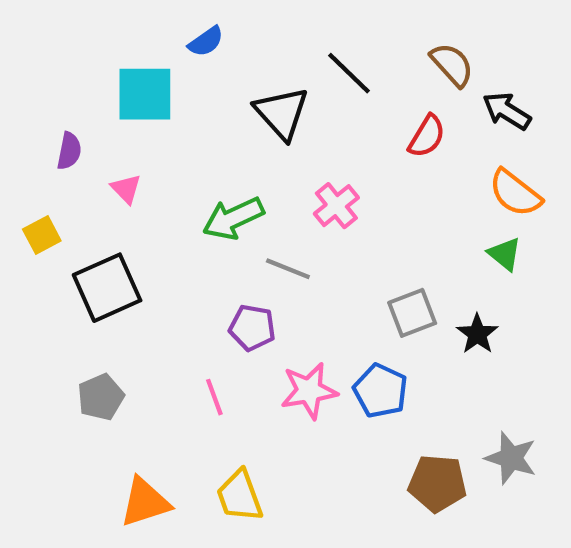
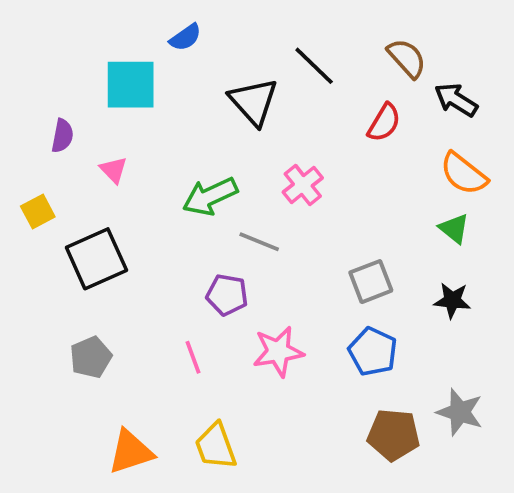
black star: (477, 334) -> (452, 300), moved, turned -30
blue pentagon: (381, 391) -> (373, 352), moved

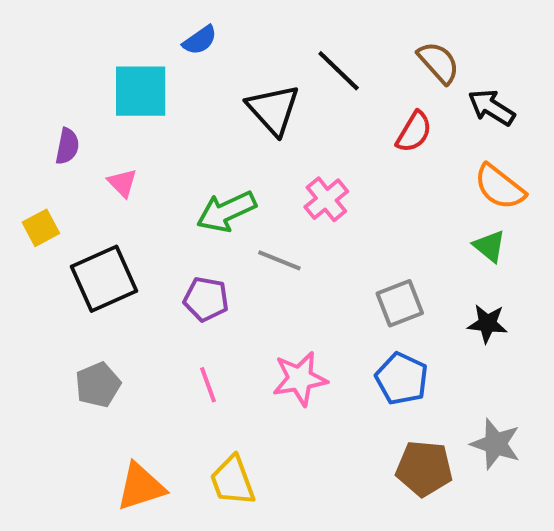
purple pentagon: (227, 295) -> (206, 299), moved

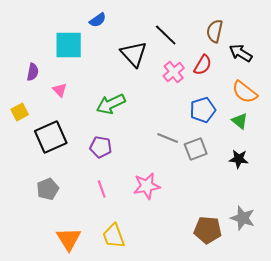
brown semicircle: (438, 63) -> (215, 31), turned -125
pink cross: (326, 199) -> (174, 72), moved
gray line: (279, 260) -> (168, 138), moved
blue pentagon: (402, 379) -> (203, 110), moved, turned 30
orange triangle: (141, 487) -> (69, 239), turned -44

